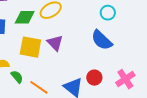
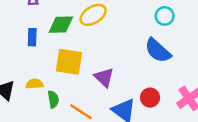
purple triangle: (55, 43) -> (104, 77), moved
green semicircle: (17, 77) -> (53, 99), turned 32

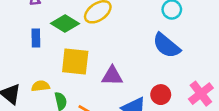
green diamond: (61, 25) -> (65, 24), turned 36
purple triangle: (104, 77) -> (112, 76), turned -40

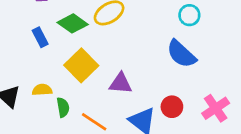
blue rectangle: (36, 38) -> (40, 37), turned -30
yellow square: (75, 61) -> (81, 65), turned 36

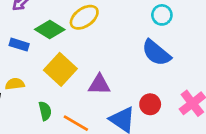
blue rectangle: (40, 37) -> (19, 45), turned -42
yellow semicircle: (42, 90) -> (15, 84), moved

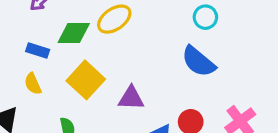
green diamond: (50, 29) -> (74, 33), turned -32
yellow semicircle: (15, 84) -> (33, 84), moved, turned -108

